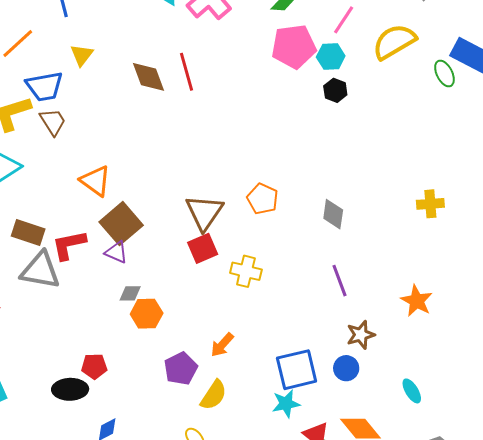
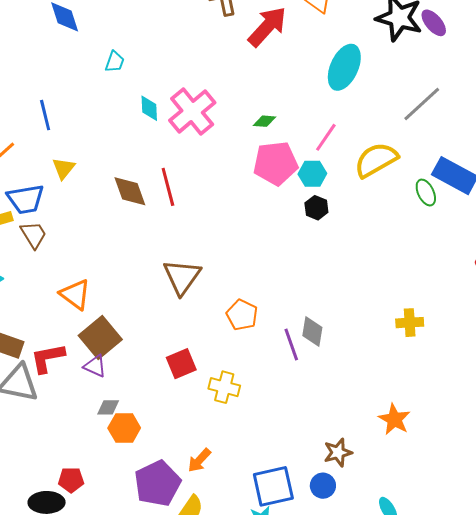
brown triangle: (204, 212) -> (182, 277), moved
purple line: (340, 281) -> (291, 344), moved
purple pentagon: (181, 369) -> (157, 483), size x1.4

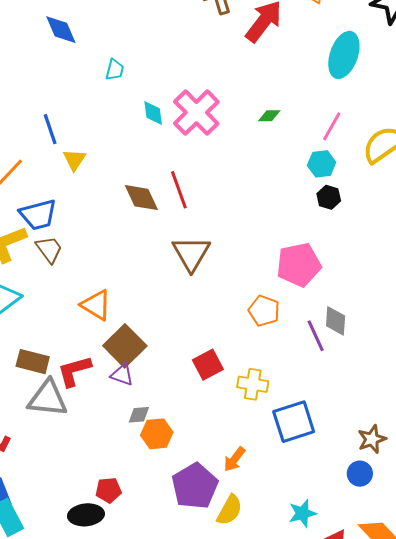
pink pentagon: (276, 163) -> (299, 265), moved
yellow triangle: (63, 168) -> (74, 160), moved
brown triangle: (182, 277) -> (191, 253), moved
blue square: (273, 486) -> (294, 422), moved

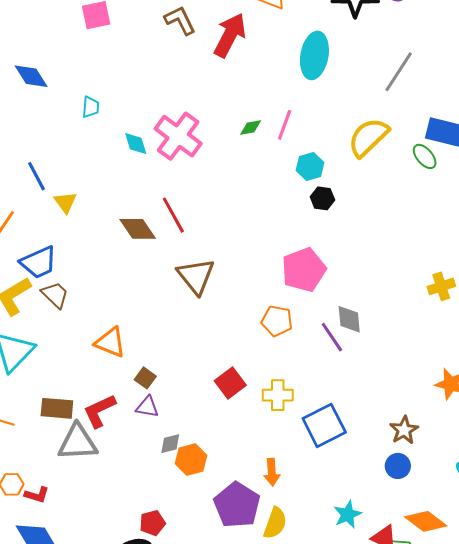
pink line: (332, 126) -> (285, 125), moved
brown square: (125, 346) -> (145, 378), size x0.5
orange arrow: (234, 459) -> (272, 472), turned -32

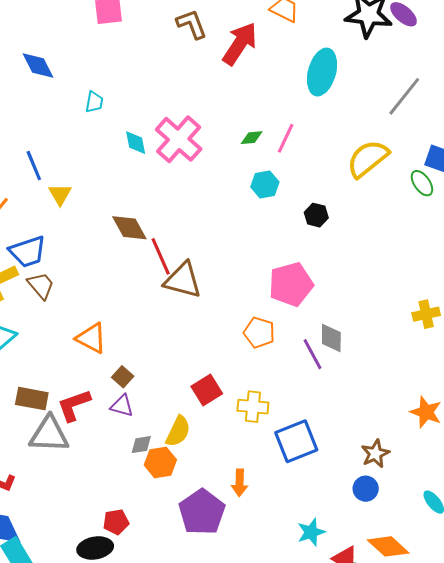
cyan hexagon: (310, 167) -> (265, 185), moved
red line: (173, 215) -> (161, 256), moved
brown triangle: (196, 276) -> (183, 280), turned -42
yellow semicircle: (275, 523) -> (178, 431), moved

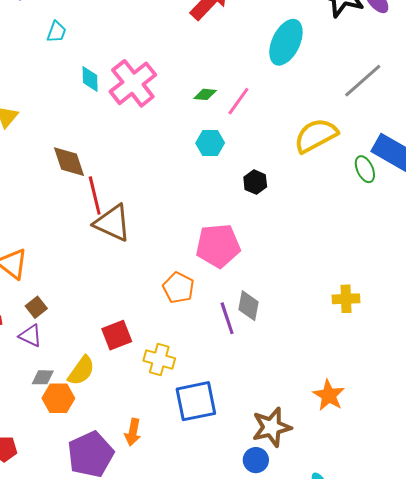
brown star: (375, 454) -> (272, 427), size x1.4

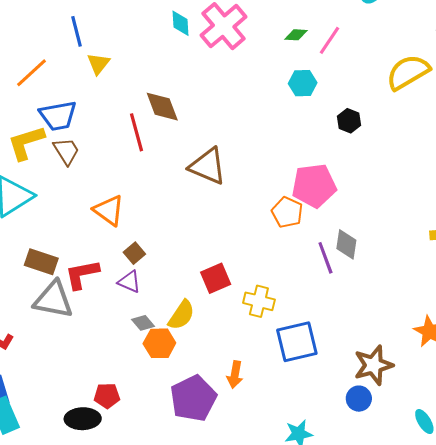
red line: (95, 195) -> (136, 132), moved
orange pentagon: (179, 288) -> (287, 212), moved
gray diamond: (43, 377) -> (143, 323), turned 50

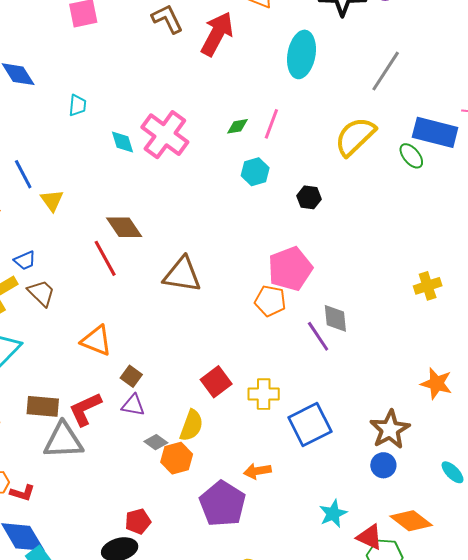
blue trapezoid: (58, 116) -> (25, 260), size x0.6
orange arrow: (235, 375) -> (257, 471), turned 84

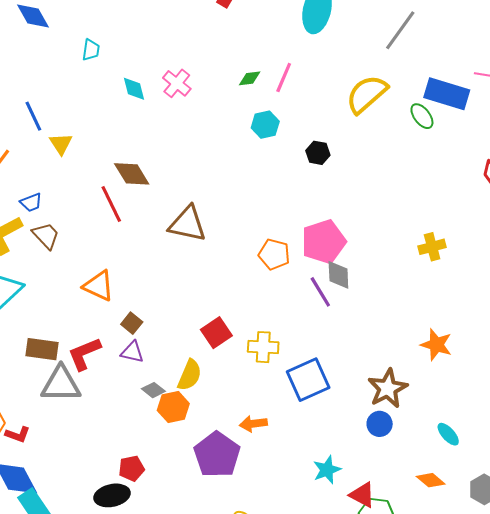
pink cross: (165, 135) -> (177, 83), size x0.6
pink pentagon: (290, 269) -> (324, 242), moved
orange diamond: (411, 521) -> (431, 480), moved, size x0.7

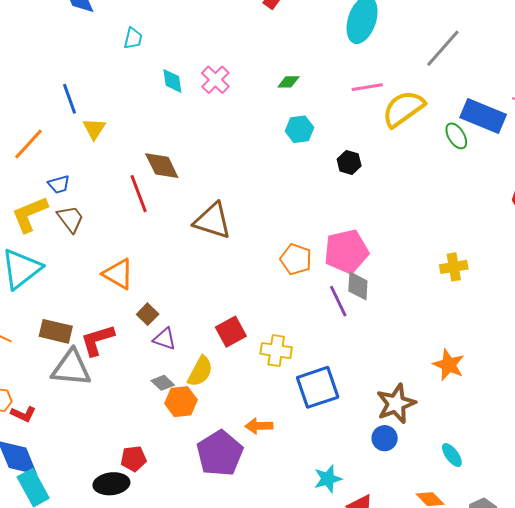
pink line: (284, 78) -> (367, 87), moved, turned 52
purple triangle: (132, 352) -> (165, 339), moved

